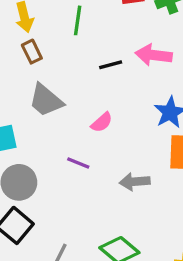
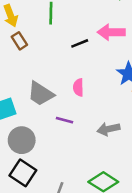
gray trapezoid: (46, 100) -> (41, 94), moved
pink semicircle: (102, 122) -> (78, 87), turned 138

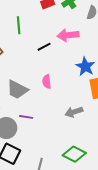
purple line: (64, 120) -> (26, 117), moved

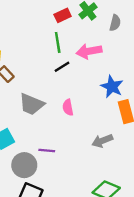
green line: (19, 25) -> (58, 42), moved
gray trapezoid: (17, 90) -> (32, 104), moved

